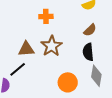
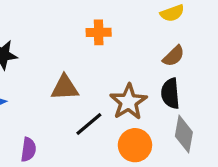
brown star: (52, 46) -> (129, 102), moved
black line: (18, 69) -> (89, 124), moved

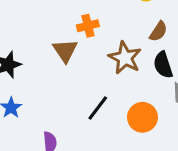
brown triangle: (65, 88) -> (65, 51), moved, turned -48
brown star: (129, 102) -> (125, 58), moved

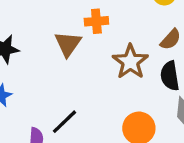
black line: (98, 108) -> (65, 122), moved

